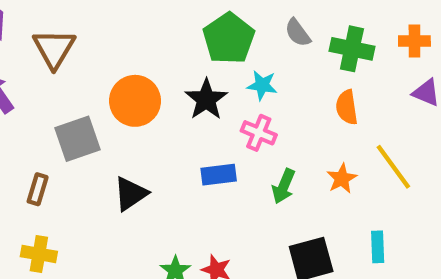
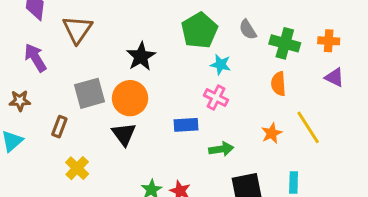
black star: (206, 99) -> (141, 56), moved
orange circle: (135, 101) -> (130, 98), moved
green arrow: (284, 186) -> (221, 149), moved, turned -125
black triangle: (130, 194) -> (124, 134), turned -36
yellow cross: (39, 254) -> (77, 168), moved, turned 30

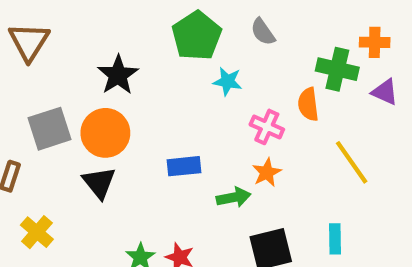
green cross: (285, 43) -> (337, 69), moved
pink cross: (216, 98) -> (267, 127), moved
orange star: (272, 133) -> (267, 173), moved

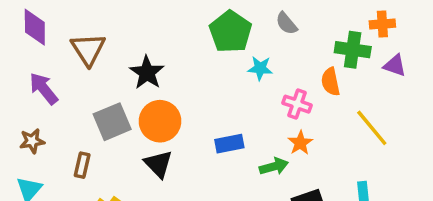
black star: (118, 75) -> (147, 73), moved

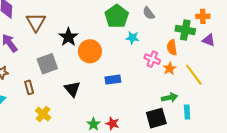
orange circle: (160, 121) -> (90, 51), moved
orange star: (300, 143) -> (170, 69), moved
brown rectangle: (82, 165) -> (29, 87), turned -32
green arrow: (274, 166) -> (170, 98), moved

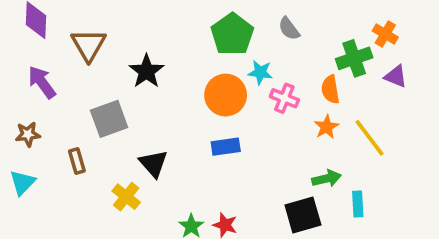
orange cross: (203, 16) -> (385, 34), turned 32
green cross: (185, 30) -> (354, 58), turned -30
orange circle: (90, 51) -> (226, 95), moved
pink cross: (152, 59) -> (284, 98), moved
yellow cross: (43, 114) -> (126, 197), moved

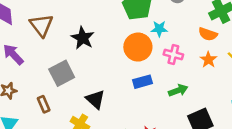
orange semicircle: (330, 89) -> (208, 34), turned -54
pink cross: (284, 98) -> (173, 55), moved
green arrow: (327, 179) -> (178, 90), moved

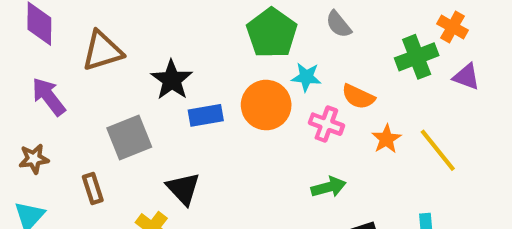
brown triangle: (41, 25) -> (102, 51), turned 45
orange semicircle: (208, 34) -> (358, 97), moved
blue rectangle: (142, 82) -> (206, 115), moved

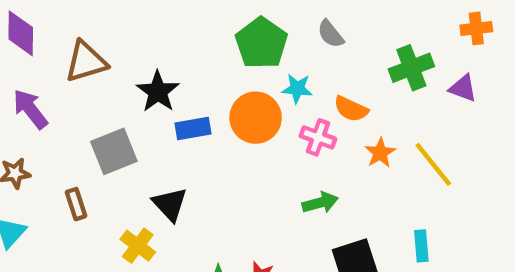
orange cross: (453, 27) -> (476, 28), moved, turned -36

